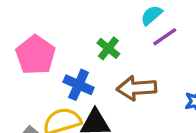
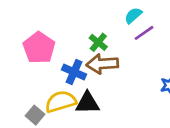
brown arrow: (137, 88) -> (102, 64), moved

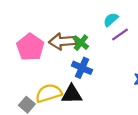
brown arrow: (102, 64) -> (63, 41), moved
blue cross: (74, 72) -> (82, 68), moved

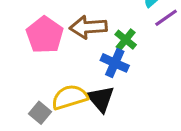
green cross: (81, 43) -> (126, 40), moved
black triangle: (72, 94) -> (101, 99), turned 50

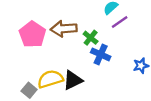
blue cross: (115, 63) -> (101, 54), moved
black triangle: (101, 99) -> (73, 80), turned 45

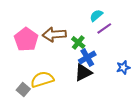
blue cross: (101, 54) -> (87, 57), turned 36
black triangle: (73, 80) -> (83, 72), moved

